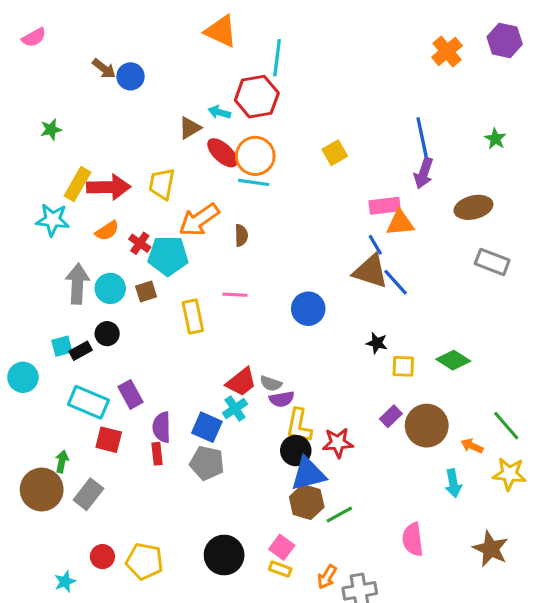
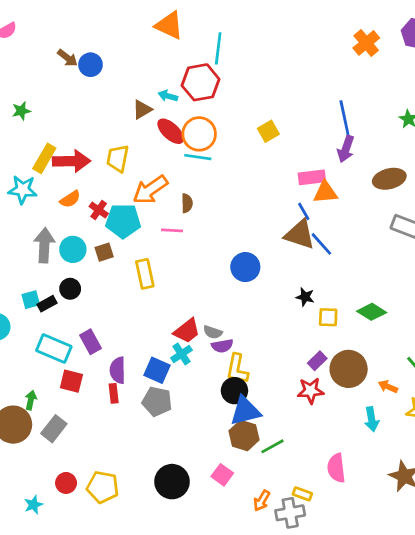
pink line: (235, 295) -> (172, 230), moved
red star: (338, 443) -> (311, 391), moved
yellow rectangle: (280, 569) -> (302, 494), moved

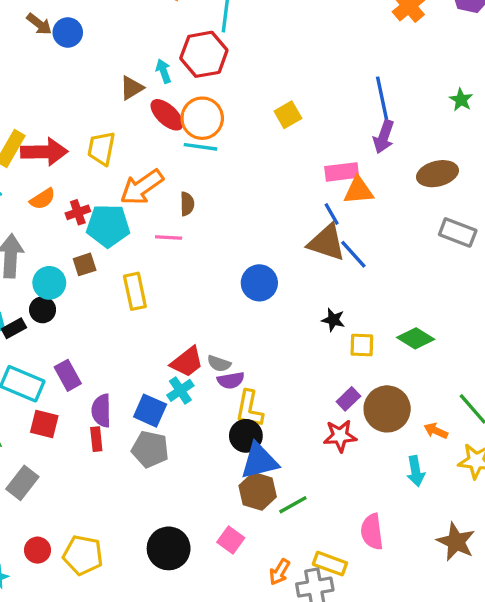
cyan arrow: (168, 96) -> (164, 71), turned 54
red cross: (99, 210) -> (78, 212), turned 36
cyan circle: (73, 249) -> (49, 283), moved
yellow rectangle: (302, 494) -> (330, 564), size x1.4

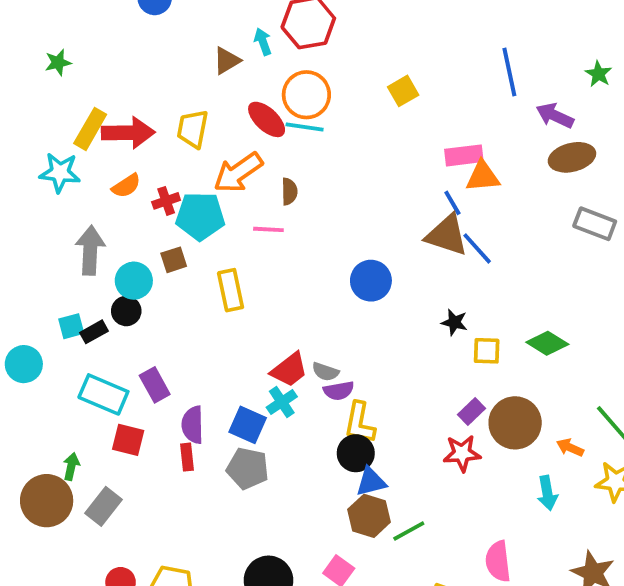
red ellipse: (167, 115) -> (267, 119), moved
purple arrow: (384, 137) -> (555, 116), moved, turned 96
blue triangle: (259, 461) -> (371, 482), size x0.7

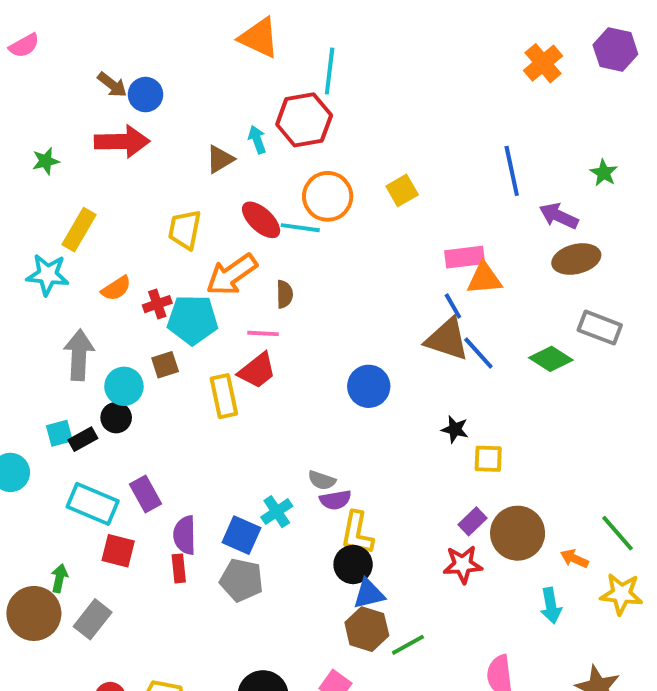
orange circle: (306, 95) -> (328, 196), moved
red arrow: (128, 133) -> (122, 142), moved
green diamond: (547, 343) -> (551, 359), moved
red trapezoid: (289, 370) -> (257, 371), moved

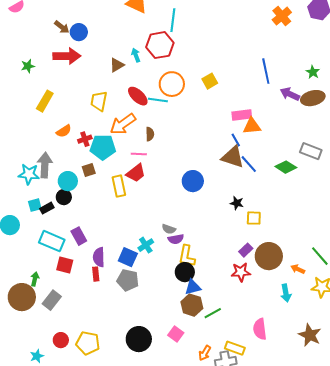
brown ellipse: (576, 259) -> (313, 98), moved
cyan star: (48, 275) -> (29, 174), moved

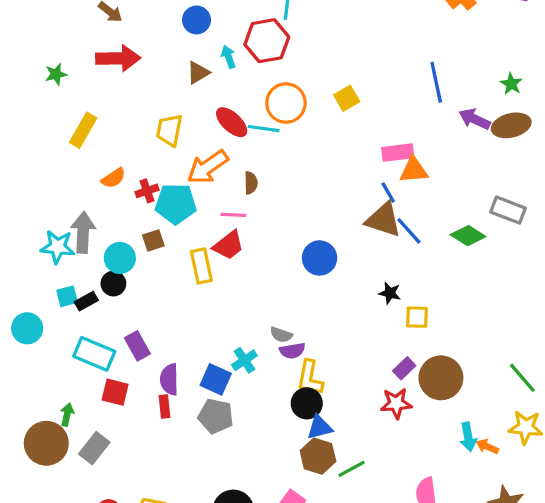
blue circle: (79, 32) -> (197, 20), moved
orange arrow: (298, 269) -> (487, 447), moved

